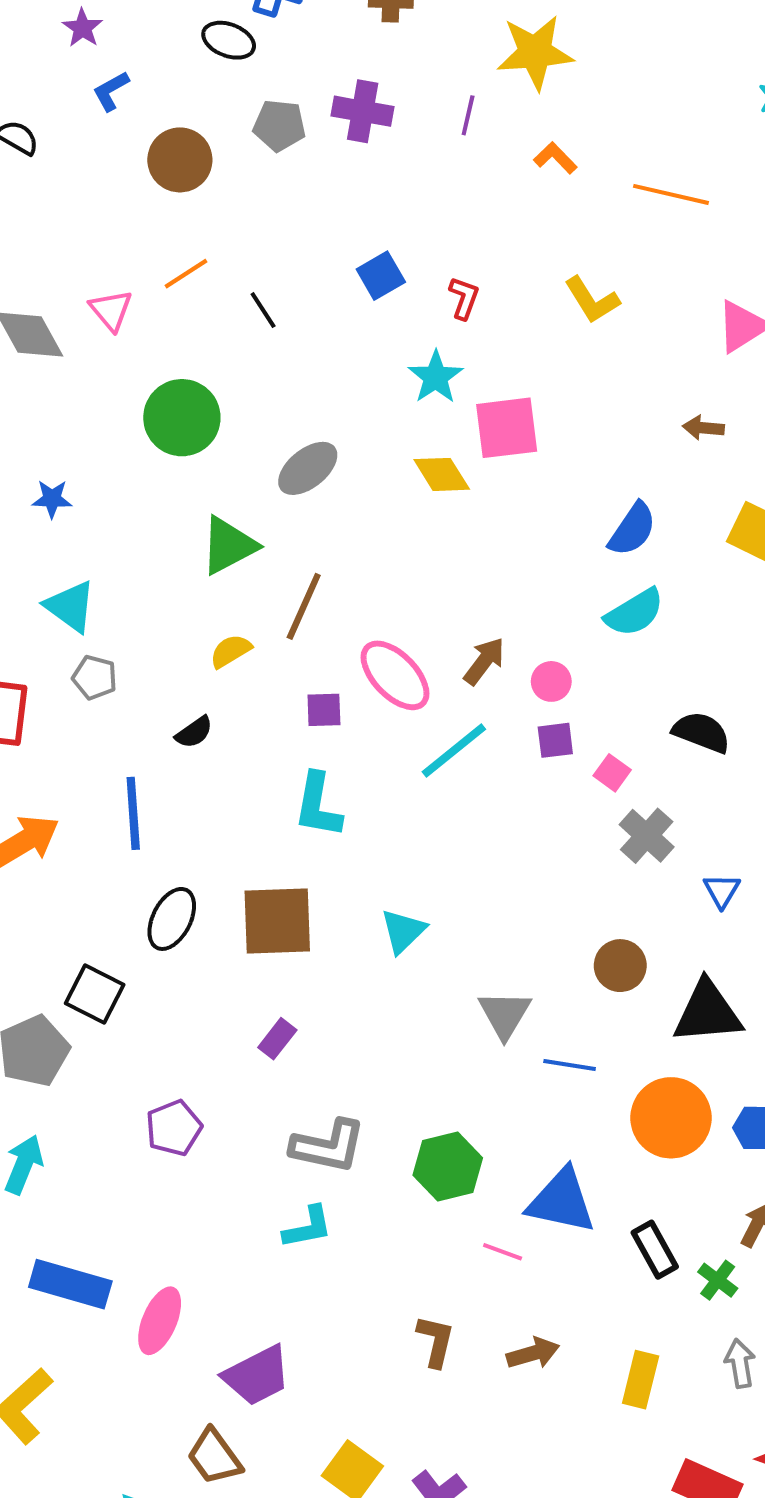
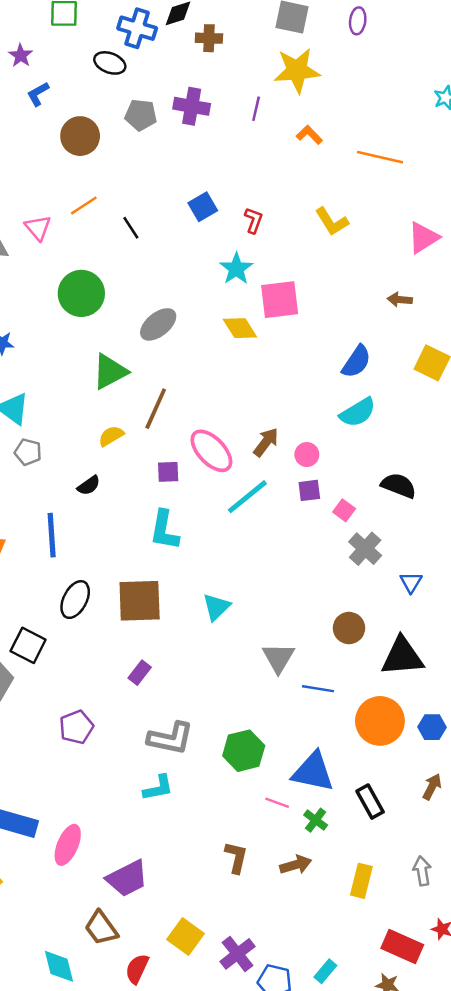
green cross: (718, 1280) -> (316, 820), moved

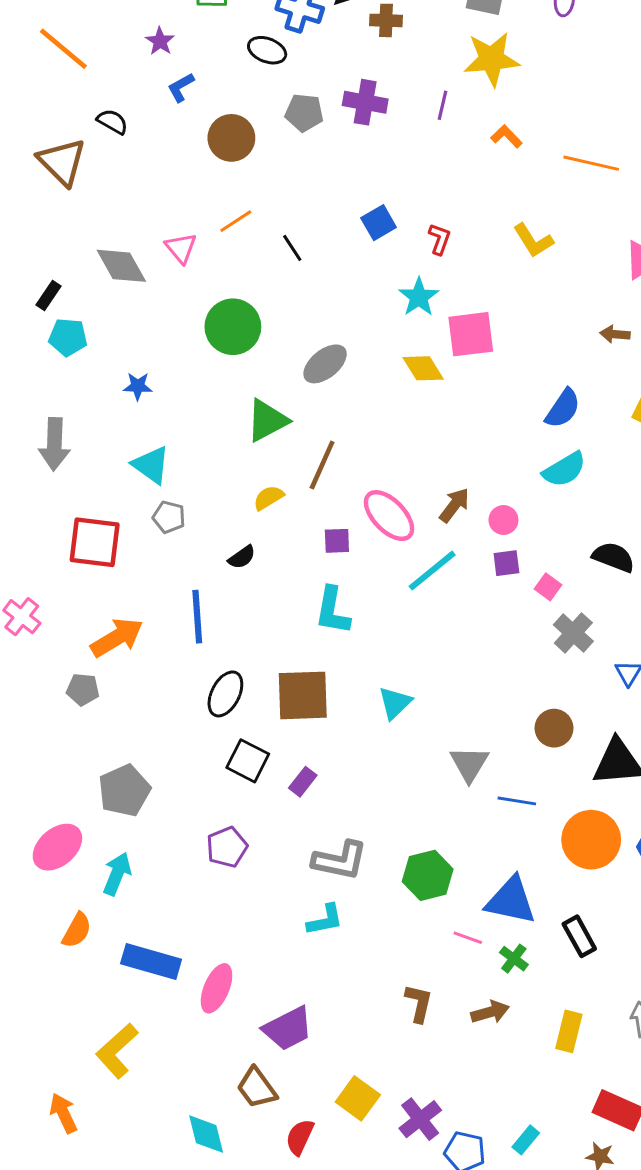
black square: (28, 645) -> (248, 761), moved

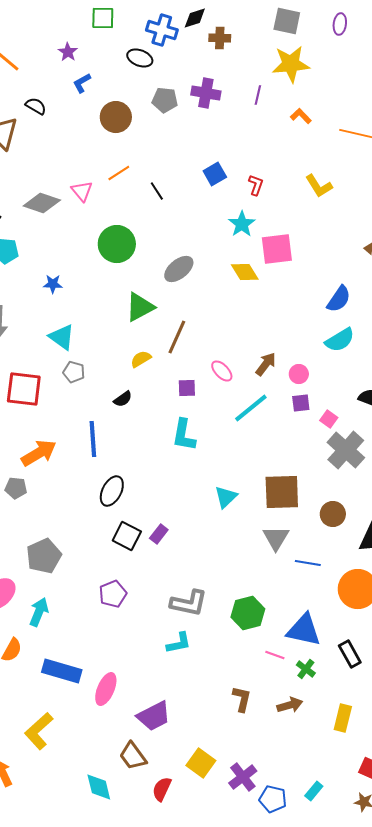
gray diamond: (121, 266) -> (42, 203), turned -42
pink ellipse: (389, 516) -> (222, 371), size x0.6
gray cross: (573, 633) -> (346, 450), size x1.4
brown square: (303, 695) -> (282, 492), moved
purple rectangle: (303, 782) -> (159, 534), moved

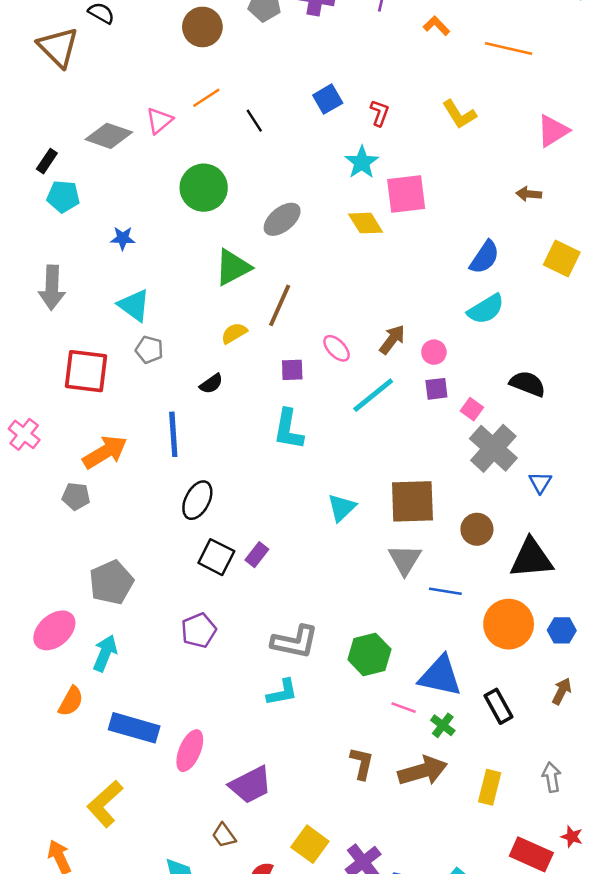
pink triangle: (82, 191) -> (159, 121), turned 30
brown arrow: (290, 705) -> (423, 771), size x1.5
brown trapezoid: (133, 756) -> (224, 835), size x0.7

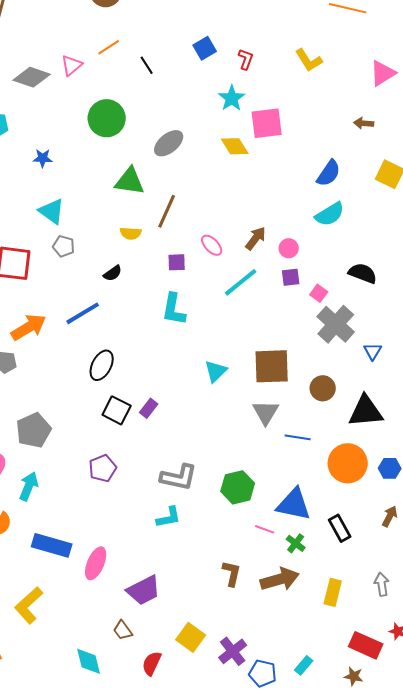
green triangle: (233, 267) -> (130, 181), turned 36
yellow semicircle: (234, 333) -> (131, 233), turned -145
blue line: (173, 434) -> (83, 313), turned 63

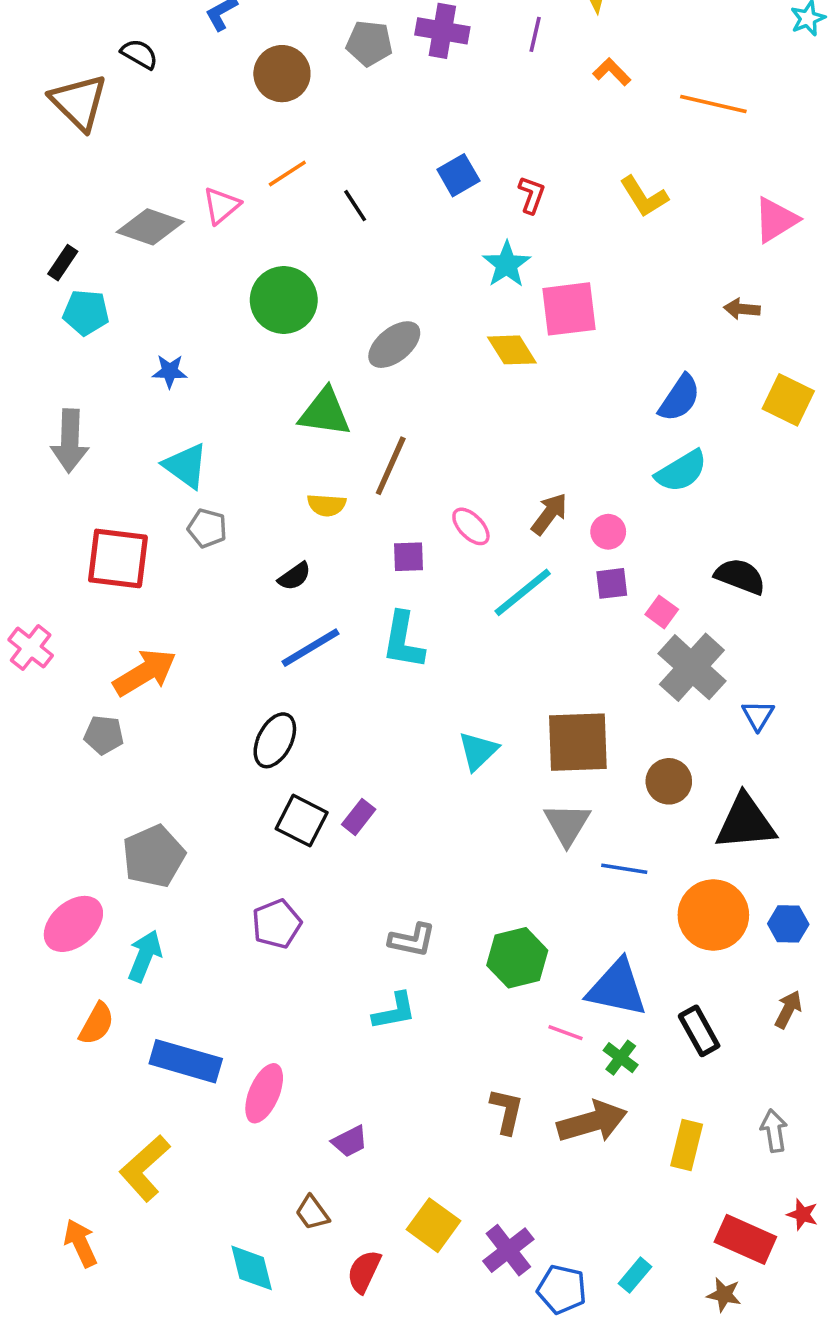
blue line: (83, 313) -> (310, 648), moved
gray L-shape: (179, 477) -> (412, 940), size x0.7
purple trapezoid: (144, 590) -> (350, 1141), size x0.6

